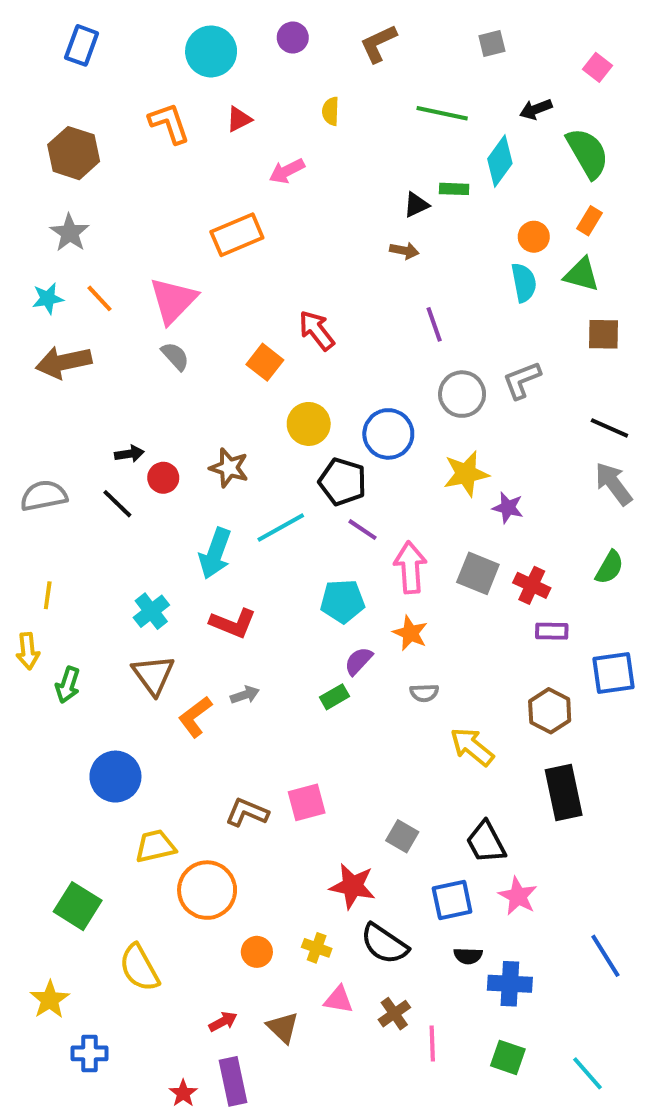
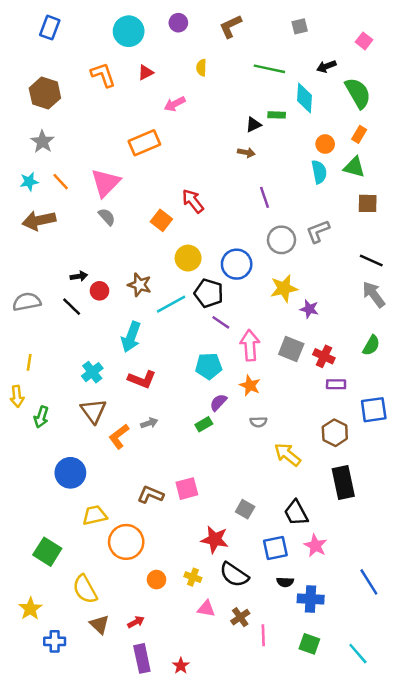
cyan diamond: (500, 161) -> (305, 98), turned -32
cyan line: (281, 528) -> (171, 304), moved
brown triangle: (283, 1028) -> (99, 624), moved
red star: (183, 1093) -> (181, 666), moved

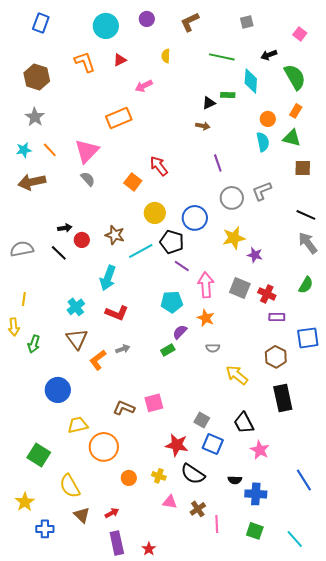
blue square: (275, 548) -> (213, 444), moved, turned 35

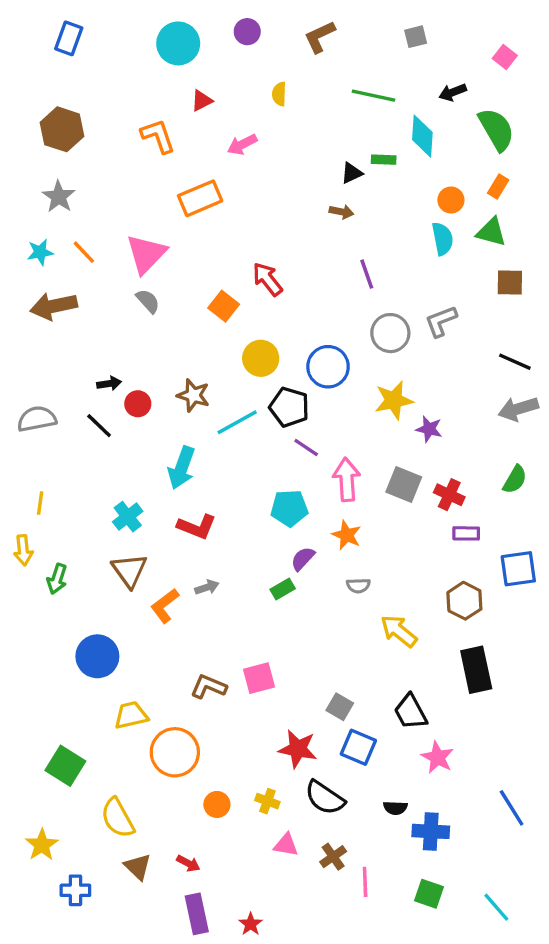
orange L-shape: (85, 62) -> (158, 136), moved
gray arrow: (308, 243) -> (518, 409), turned -70
red arrow: (112, 513) -> (188, 863), turned 56

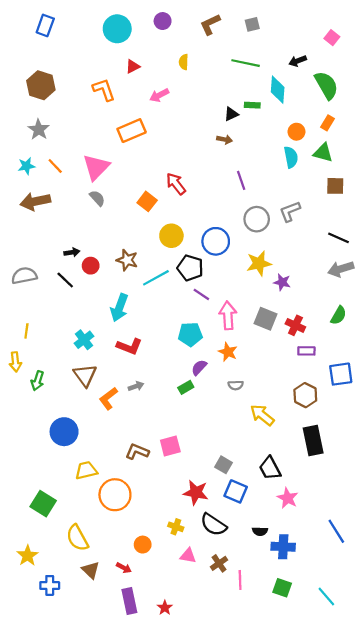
gray square: (416, 37) -> (252, 24), moved
orange circle: (217, 804) -> (143, 545), moved

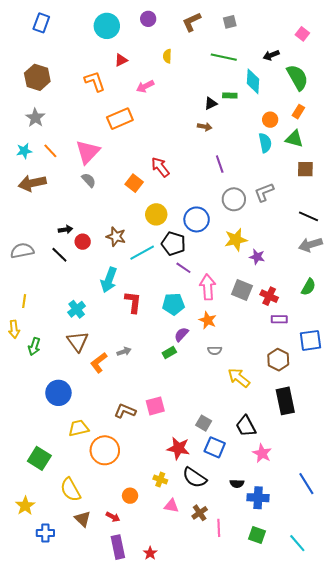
red L-shape: (129, 346) -> (133, 302), moved, turned -105

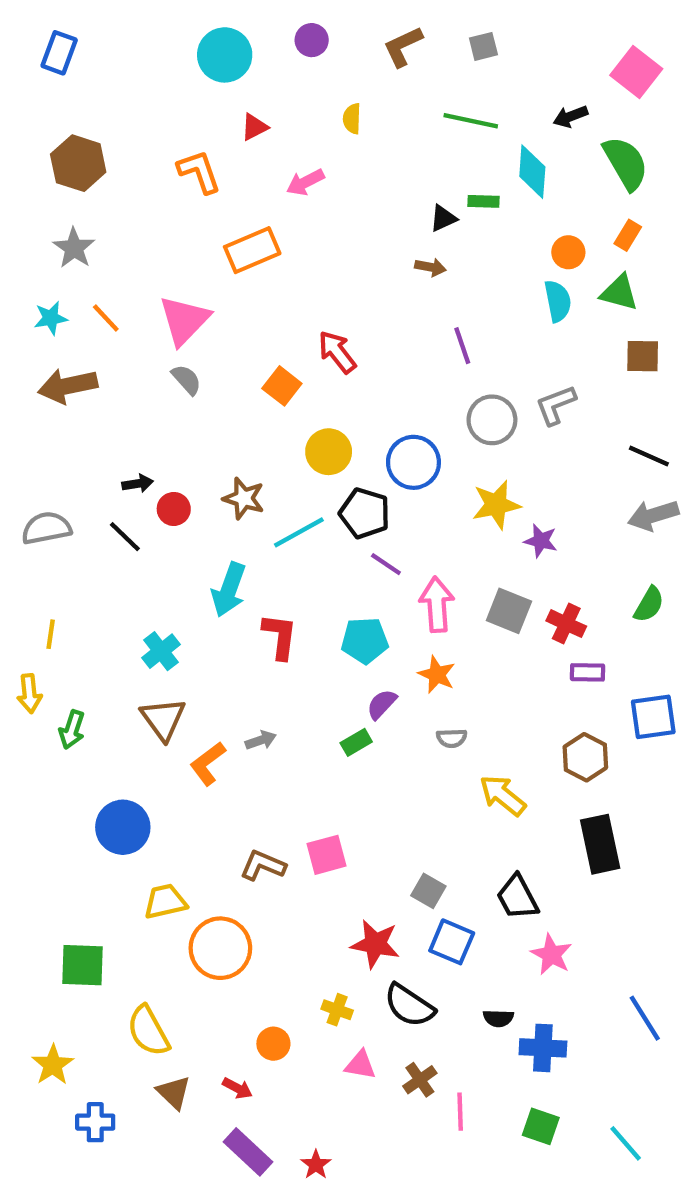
blue rectangle: (41, 23) -> (59, 53), moved
pink square: (302, 34) -> (636, 72), size x1.6
green square: (39, 458) -> (82, 965), turned -30
purple rectangle: (118, 547) -> (248, 1152), turned -35

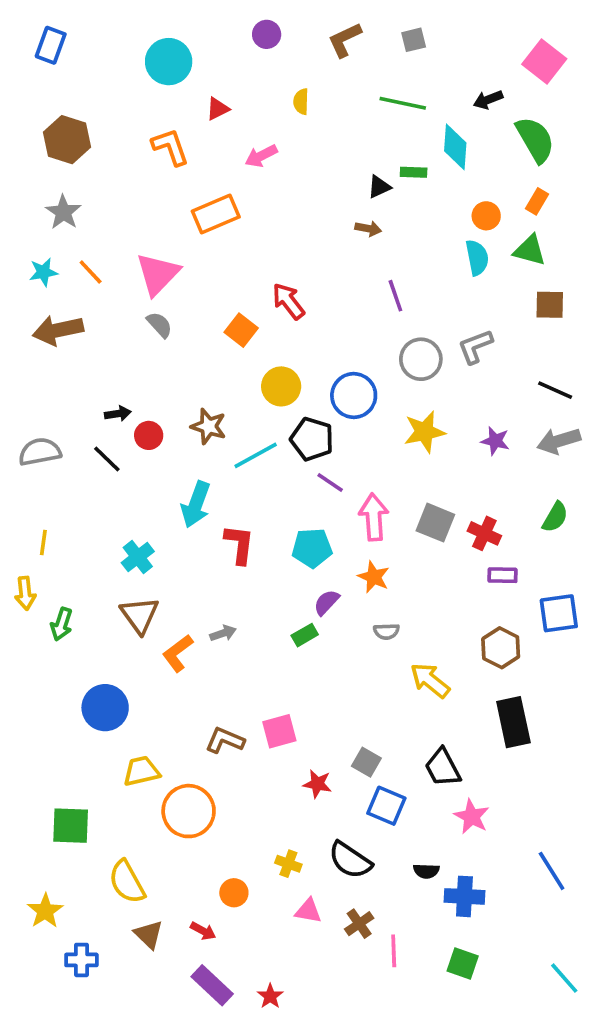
cyan circle: (225, 55) -> (169, 62), moved
purple star: (541, 541) -> (495, 441), moved
red star: (375, 944) -> (317, 784), moved, size x0.7
cyan line: (626, 1143) -> (564, 978), moved

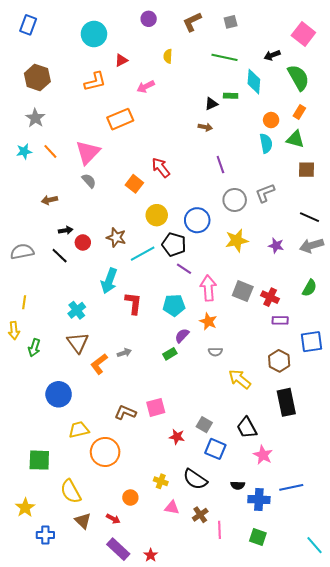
orange L-shape: (170, 147) -> (95, 82), turned 95
brown arrow: (58, 330) -> (49, 200), moved, size x0.6
blue line: (552, 871) -> (291, 487), moved, turned -70

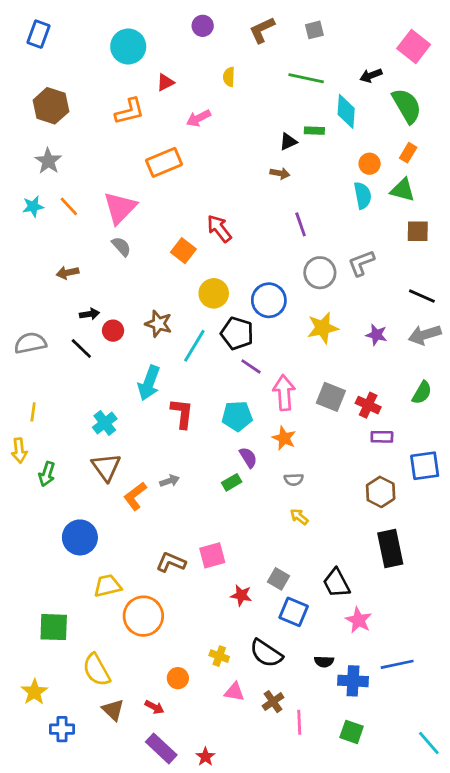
cyan line: (143, 254) -> (194, 346), turned -30
purple semicircle: (182, 336) -> (248, 457), turned 105
yellow arrow: (240, 379) -> (299, 517), moved, size x0.6

